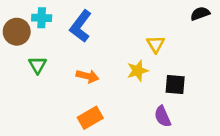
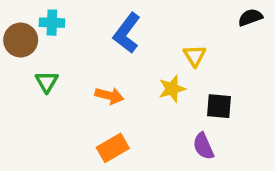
blue L-shape: (81, 26) -> (127, 33), moved

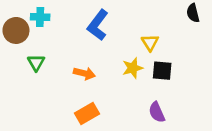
black semicircle: (250, 17) -> (193, 13), turned -84
black square: (219, 106) -> (162, 71), moved

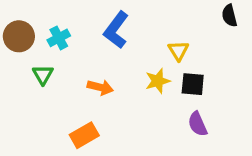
cyan cross: (40, 17) -> (59, 38), moved, turned -30
purple semicircle: (157, 112) -> (198, 124), moved
orange rectangle: (87, 114) -> (84, 135), moved

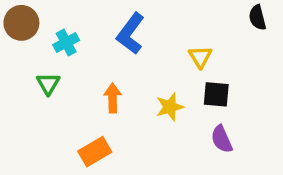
brown circle: (19, 36) -> (21, 23), moved
yellow star: (158, 81) -> (170, 107), moved
orange arrow: (100, 87) -> (113, 98), turned -105

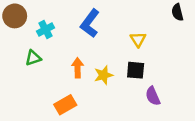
green triangle: (48, 84) -> (33, 58), turned 42
black square: (216, 94) -> (136, 70), moved
yellow star: (170, 107) -> (103, 75), moved

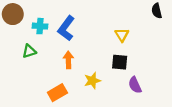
blue L-shape: (90, 23) -> (66, 28), moved
cyan cross: (46, 30) -> (40, 26), turned 32
yellow star: (103, 75) -> (92, 81), moved

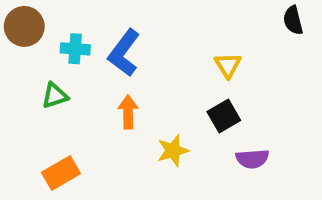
black square: (120, 62) -> (224, 116), turned -35
purple semicircle: (135, 85) -> (252, 159), turned -70
orange rectangle: (57, 93) -> (61, 173), moved

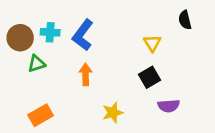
black semicircle: (293, 20) -> (185, 20), moved
brown circle: (24, 26) -> (20, 38), moved
yellow star: (173, 151) -> (113, 113), moved

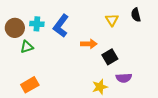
yellow triangle: (152, 43) -> (112, 20), moved
orange arrow: (85, 74) -> (89, 44), moved, turned 91
yellow star: (113, 113) -> (100, 87), moved

